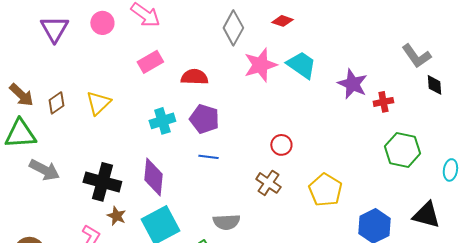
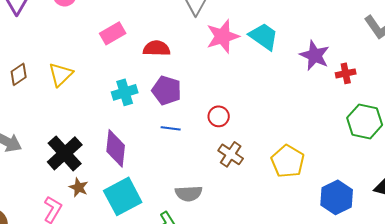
red circle: (281, 145) -> (219, 116), moved
black cross: (102, 182) -> (65, 153), turned 33

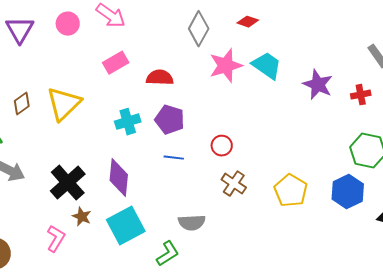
red cross: (346, 73) -> (361, 95), moved
yellow triangle: (61, 74) -> (64, 104), size x1.4
blue hexagon: (337, 197) -> (348, 192), moved

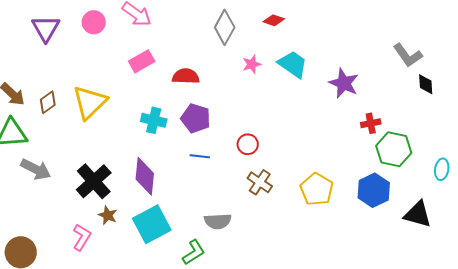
pink star: (226, 66) -> (252, 64), size x0.6
red cross: (361, 95) -> (371, 123), moved
cyan cross: (128, 122) -> (154, 120), turned 30

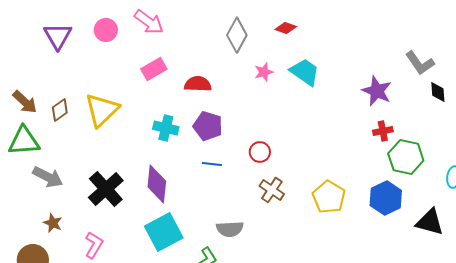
purple star: (344, 83) -> (377, 91), moved
brown star: (108, 215) -> (53, 223), moved

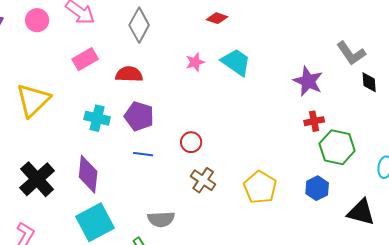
gray diamond: (237, 35) -> (139, 25), moved
blue hexagon: (386, 198) -> (317, 188), size x0.7

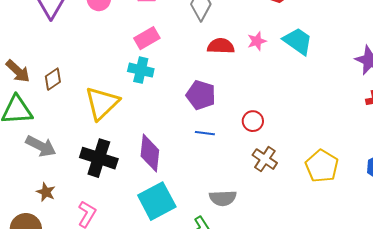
red semicircle: (129, 74) -> (221, 46), moved
yellow triangle: (33, 100) -> (102, 103), moved
cyan cross: (97, 118) -> (141, 70), moved
black cross: (37, 179) -> (99, 158), turned -30

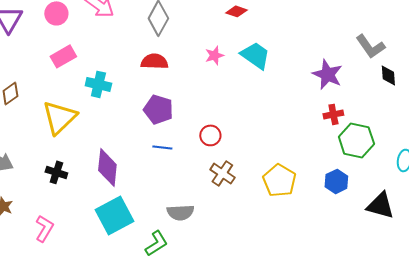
pink rectangle: (147, 38) -> (63, 56), moved
red semicircle: (221, 46) -> (154, 61), moved
black cross: (99, 158) -> (56, 172), size x0.6

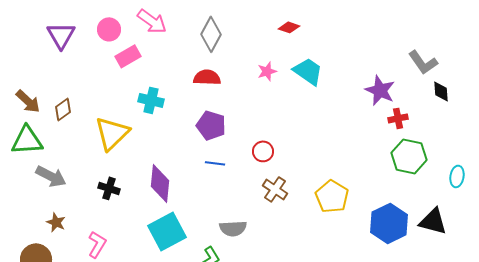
pink rectangle: (63, 56) -> (128, 56), moved
red cross: (333, 114) -> (398, 118), moved
blue hexagon: (336, 181) -> (389, 223), moved, size x1.6

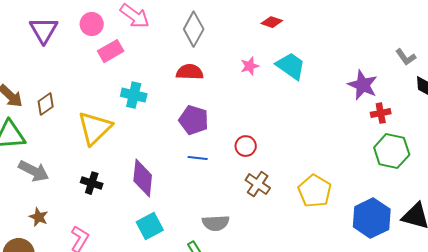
gray L-shape: (423, 62) -> (406, 57), size x0.7
cyan square: (167, 231) -> (150, 226), size x0.7

